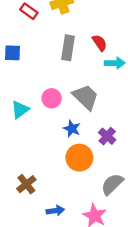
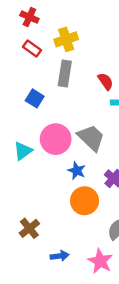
gray rectangle: (68, 48) -> (65, 73), moved
blue square: (12, 53) -> (35, 98), moved, turned 30
pink circle: (52, 98) -> (56, 139), size x1.5

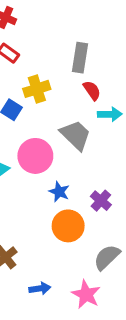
yellow cross: (66, 39) -> (37, 89), moved
gray rectangle: (65, 73) -> (80, 58), moved
gray trapezoid: (91, 138) -> (76, 135), moved

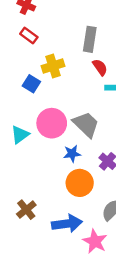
gray trapezoid: (76, 135) -> (86, 124), moved
blue star: (59, 192) -> (72, 154), turned -30
blue arrow: (40, 288) -> (67, 224), moved, size x1.6

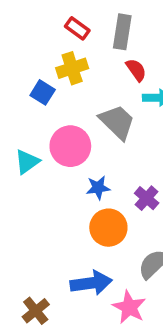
red rectangle: (29, 36) -> (77, 28), moved
gray trapezoid: (86, 124) -> (117, 122), moved
brown cross: (26, 210) -> (36, 311), moved

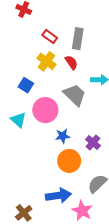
yellow cross: (72, 68) -> (46, 61), turned -36
red semicircle: (136, 70) -> (71, 62), moved
blue square: (43, 92) -> (26, 85), moved
cyan triangle: (27, 162) -> (18, 120), turned -42

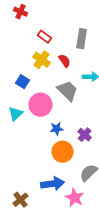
gray rectangle: (78, 39) -> (82, 39), moved
cyan triangle: (18, 120) -> (16, 114), turned 35

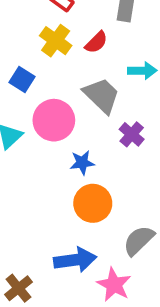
red semicircle: (65, 61) -> (96, 42), turned 80
purple cross: (85, 135) -> (132, 134), moved

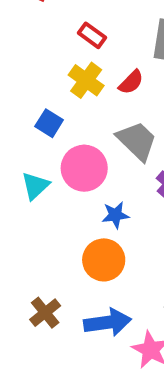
orange circle: (93, 203) -> (104, 260), moved
brown cross: (18, 288) -> (45, 313), moved

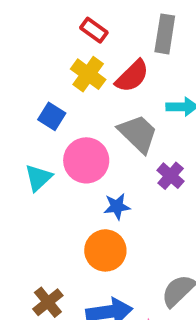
red semicircle: (131, 82) -> (132, 76), size x1.4

